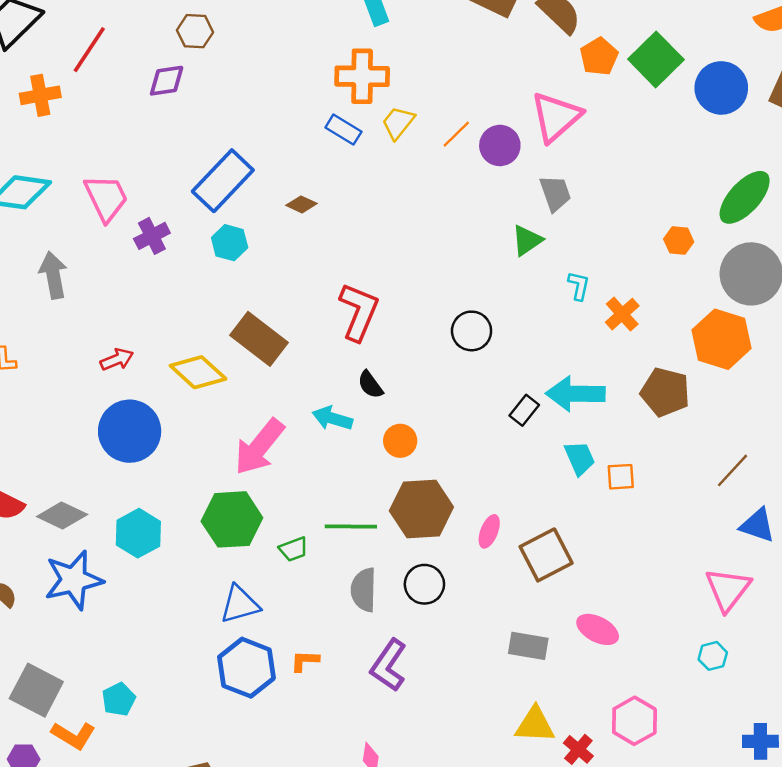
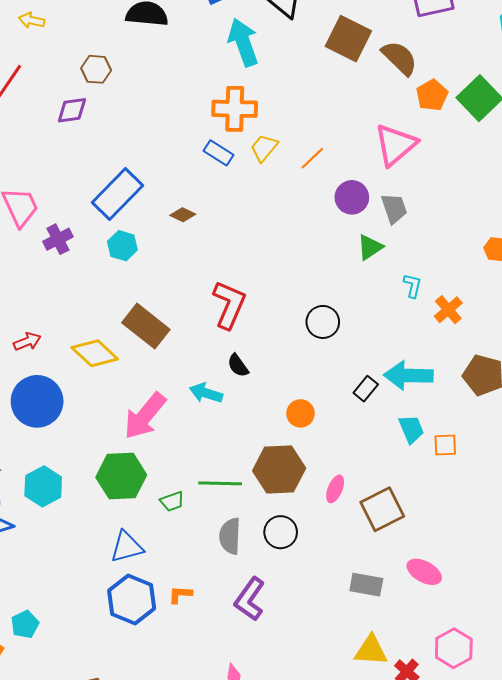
purple circle: (500, 145) -> (352, 197), moved
orange circle: (400, 441) -> (300, 413), moved

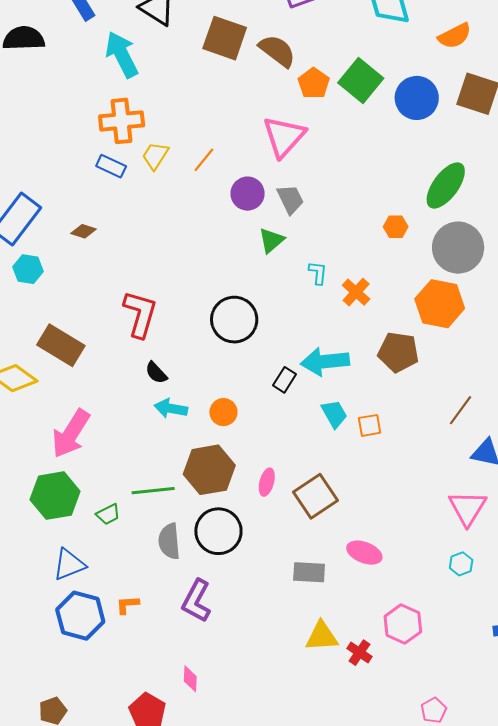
black circle: (323, 322) -> (234, 320), size x1.4
cyan arrow: (206, 393) -> (171, 408), moved
black circle: (281, 532) -> (218, 531), size x1.4

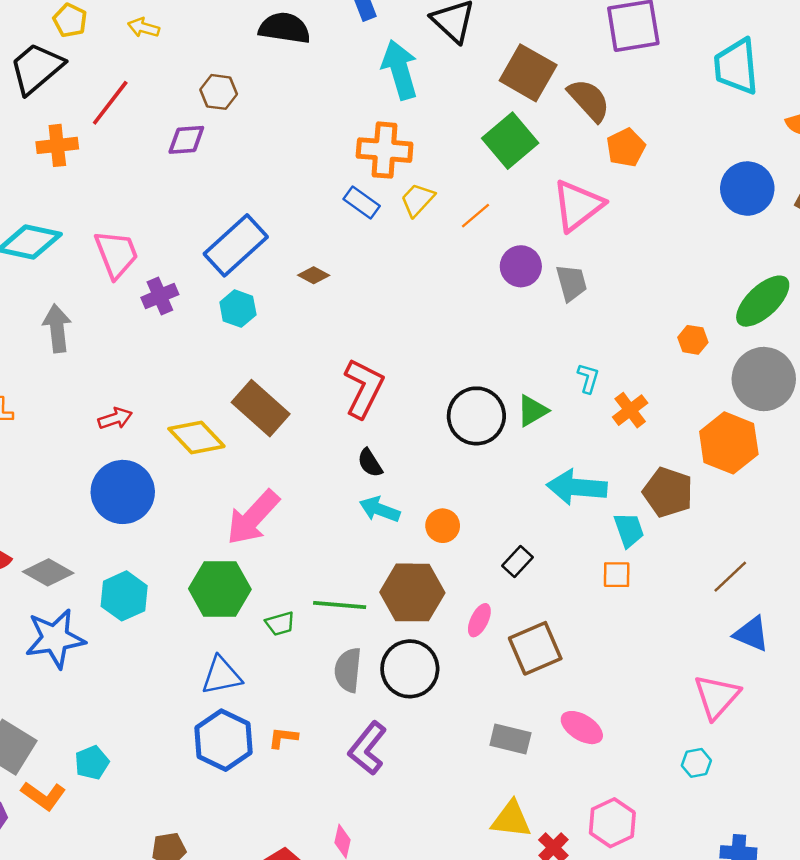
green square: (361, 81) -> (510, 141), moved
green triangle: (271, 240) -> (532, 411), moved
black rectangle: (285, 380) -> (518, 562), moved
cyan trapezoid: (334, 414) -> (629, 530), moved

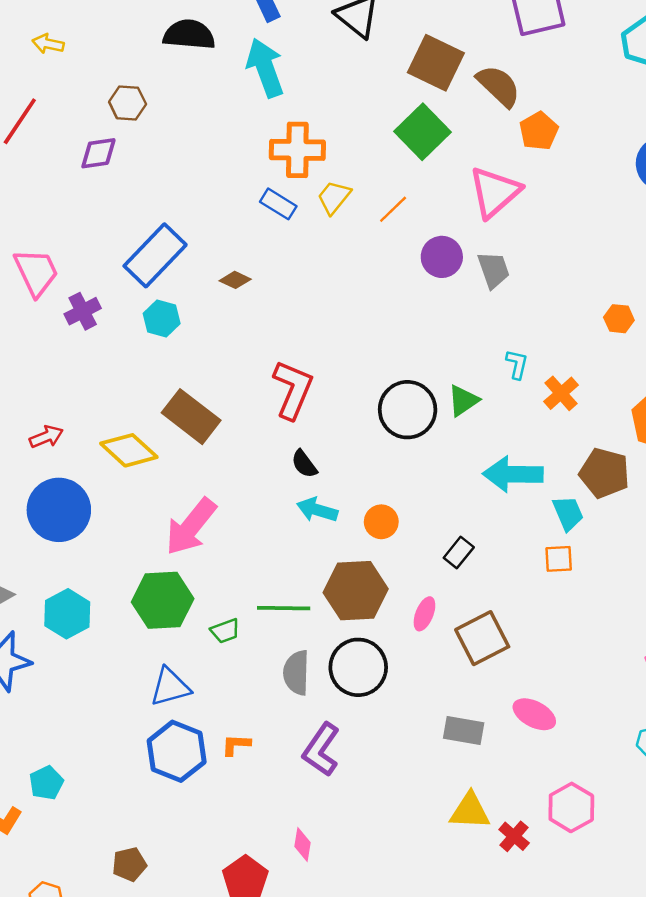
cyan arrow: (400, 70) -> (265, 68), moved

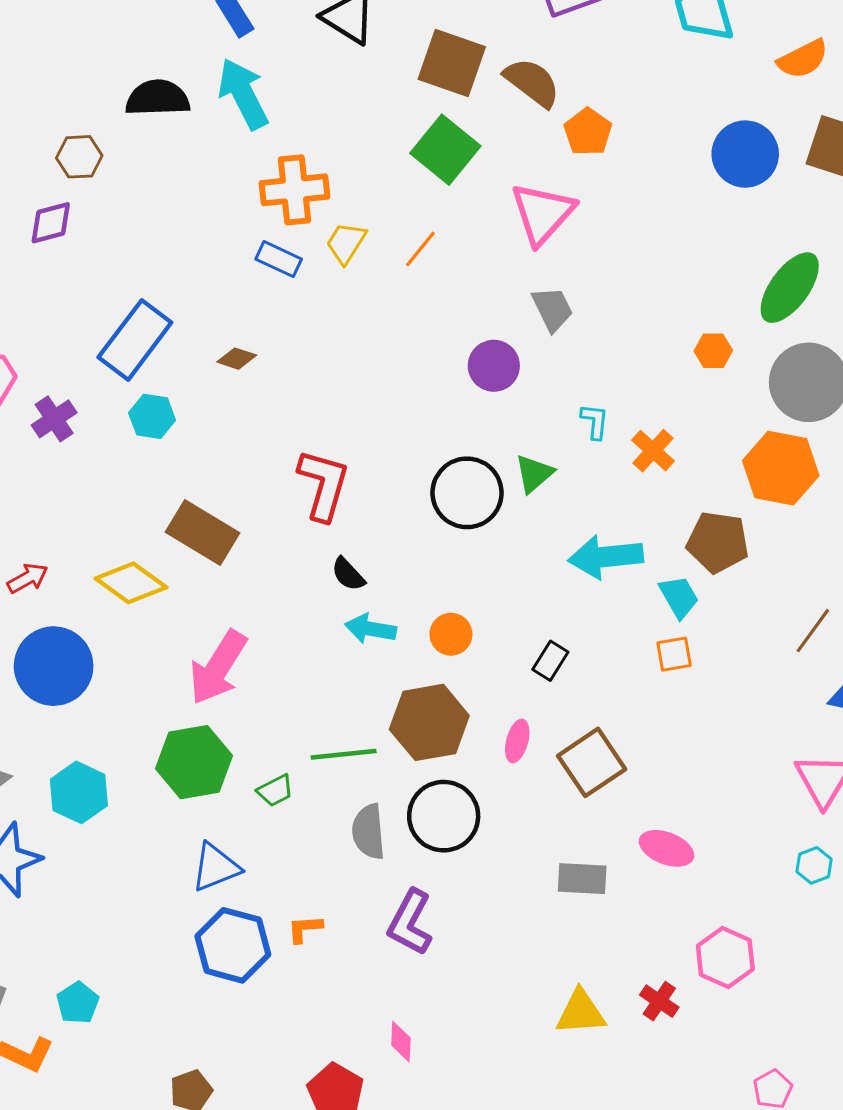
black semicircle: (189, 35) -> (158, 98), moved
purple circle: (442, 257) -> (494, 366), moved
yellow triangle: (470, 811) -> (581, 1012), moved

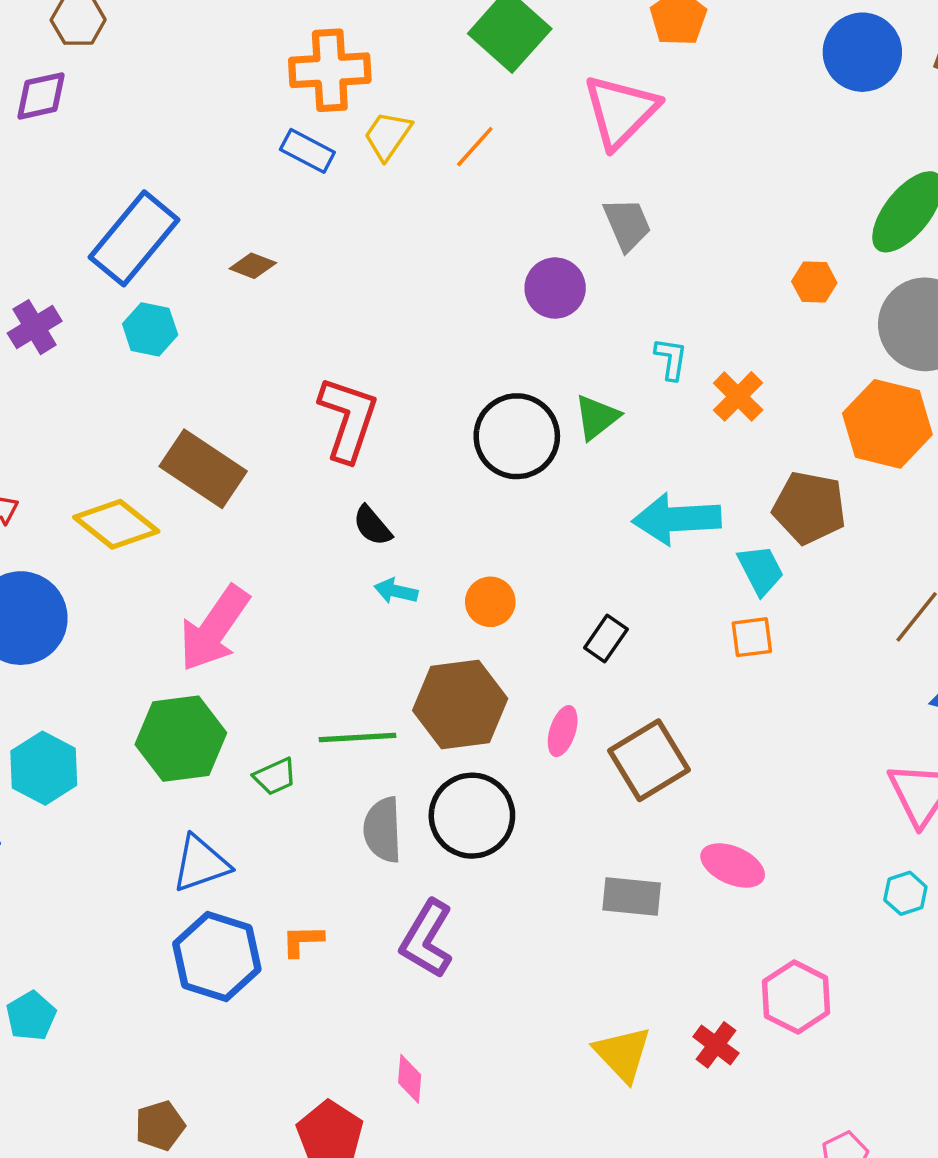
cyan arrow: (371, 629) -> (396, 591), size x0.7
yellow triangle: (581, 1012) -> (623, 1054), turned 48

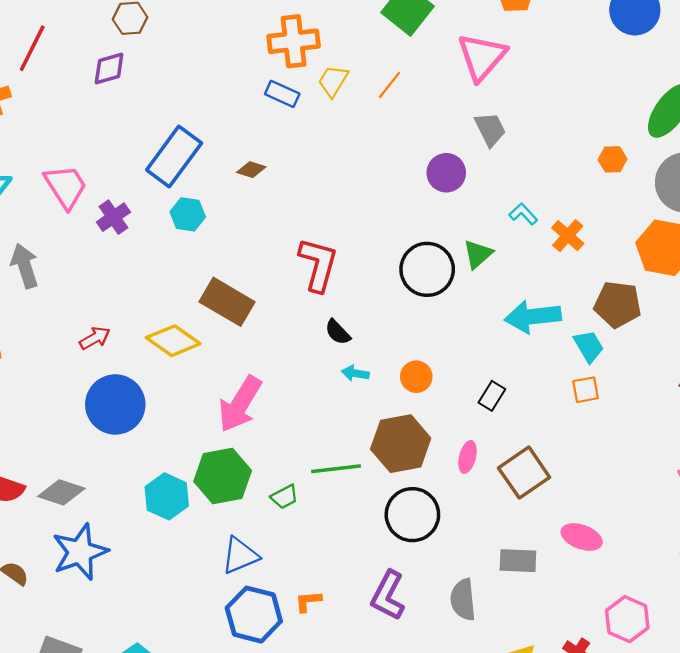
cyan L-shape: (671, 359) -> (523, 214), turned -48
cyan hexagon: (44, 768) -> (167, 496), moved
gray semicircle: (383, 830) -> (463, 600), moved

